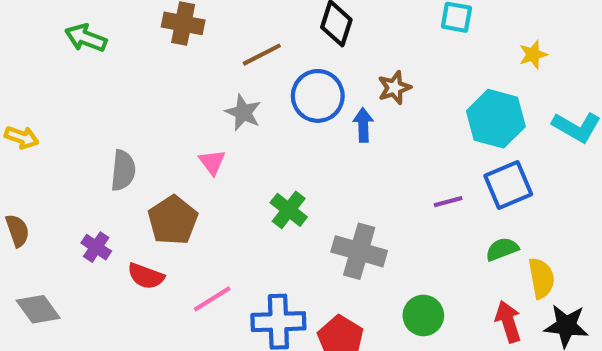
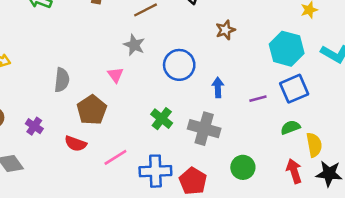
blue circle: (318, 96) -> (179, 65), moved
blue arrow: (363, 125) -> (218, 87), moved
green cross: (289, 210) -> (162, 119), moved
purple cross: (96, 247) -> (34, 126), moved

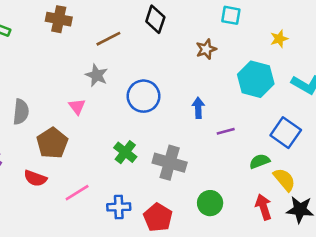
brown star: (225, 30) -> (206, 49), moved
blue arrow: (218, 87) -> (198, 108), moved
blue square: (294, 89) -> (286, 133), moved, turned -32
yellow semicircle: (314, 145) -> (284, 180), turned -30
blue cross: (155, 171) -> (119, 207), size x0.7

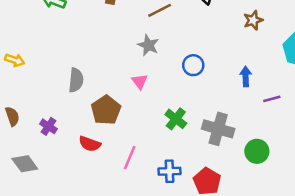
blue circle: (144, 96) -> (193, 65), size x0.7
pink triangle: (77, 107) -> (140, 81), moved
pink line: (77, 193) -> (130, 158), turned -35
green circle: (210, 203) -> (257, 151), moved

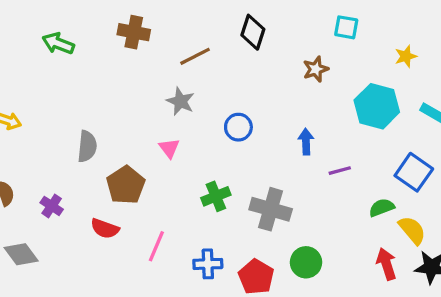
green cross: (176, 119) -> (216, 196), turned 30
green circle: (257, 151) -> (306, 262), moved

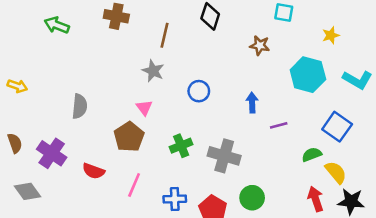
brown line: (195, 56) -> (165, 35), turned -50
brown star: (316, 69) -> (260, 45), turned 30
brown pentagon: (126, 185) -> (129, 137), moved
purple cross: (52, 206) -> (52, 153), size x1.6

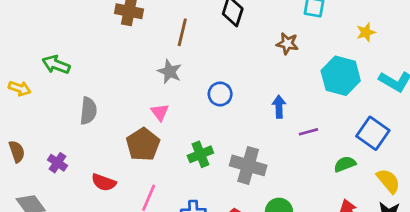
green arrow: (57, 25) -> (56, 65), moved
purple cross: (52, 153) -> (57, 163), size x0.6
yellow semicircle: (336, 172) -> (388, 181), moved

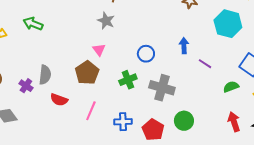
green arrow: (56, 65) -> (33, 24), moved
blue circle: (220, 94) -> (146, 54), moved
gray semicircle: (88, 111) -> (45, 75), moved
purple line: (308, 132) -> (205, 64), turned 48

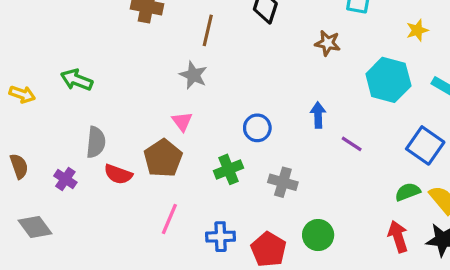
gray semicircle: (45, 75) -> (96, 142), moved
green semicircle: (231, 87) -> (408, 192), moved
gray cross: (162, 88) -> (283, 182), size x0.7
red semicircle: (59, 100) -> (118, 174), moved

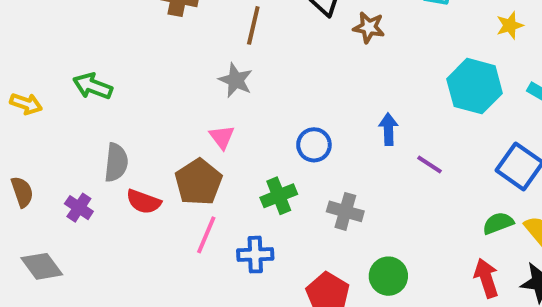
brown star: (328, 43) -> (369, 27), moved
pink line: (169, 219) -> (206, 235), moved
blue cross: (221, 237) -> (255, 255), moved

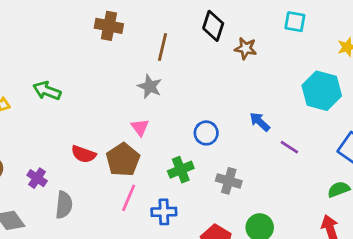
blue arrow: (388, 129) -> (260, 122), turned -45
gray semicircle: (116, 162) -> (64, 205), moved
red semicircle: (144, 202) -> (84, 154), moved

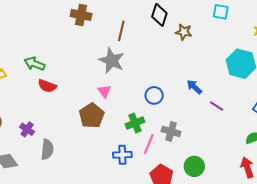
gray star: (150, 86) -> (112, 61), size x1.4
red semicircle: (84, 154) -> (47, 86), moved
pink line: (129, 198) -> (149, 144), moved

